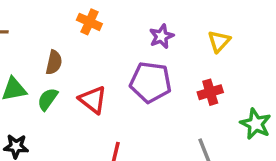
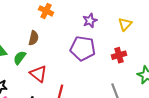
brown semicircle: (54, 62) -> (34, 38), moved
red triangle: (93, 100) -> (38, 74), moved

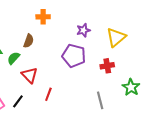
orange cross: (46, 11) -> (43, 17), turned -32
yellow triangle: (125, 24) -> (116, 37), size x1.5

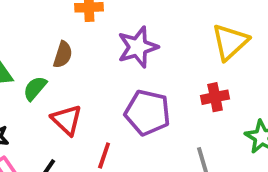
purple star: (83, 30) -> (138, 47), moved, size x1.5
purple pentagon: (74, 56) -> (147, 113), moved

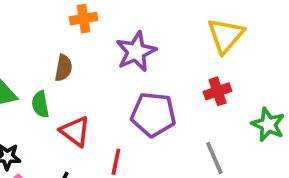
green semicircle: (35, 88) -> (40, 104), turned -44

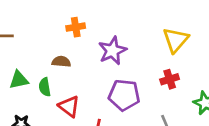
brown semicircle: (63, 68) -> (61, 62), turned -96

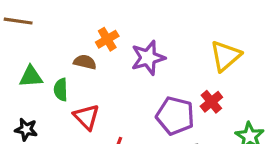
orange cross: (76, 27) -> (107, 39), moved, turned -30
red cross: (170, 79) -> (211, 102), turned -30
purple pentagon: (124, 95) -> (175, 116), moved

